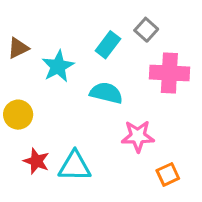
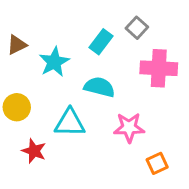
cyan triangle: (75, 166) -> (70, 123), moved

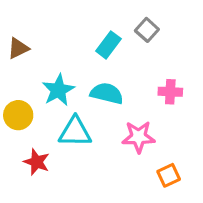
cyan star: (54, 62) -> (58, 90), moved
pink cross: (159, 68) -> (170, 92), moved, size x0.6

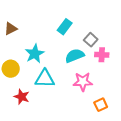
gray square: (147, 30) -> (91, 40), moved
cyan semicircle: (107, 93) -> (75, 56), moved, turned -36

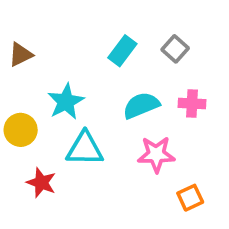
gray square: (91, 40) -> (175, 49), moved

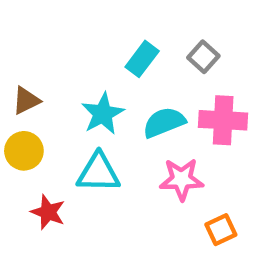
brown triangle: (21, 55) -> (26, 101), moved
cyan star: (66, 102) -> (103, 114), moved
pink cross: (192, 103) -> (223, 120), size x1.5

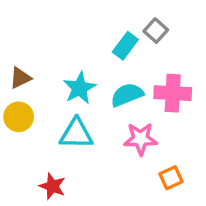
gray square: (203, 57) -> (156, 30), moved
cyan rectangle: (142, 59) -> (125, 46), moved
red star: (48, 212) -> (52, 186), moved

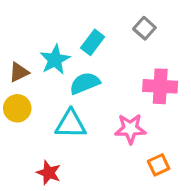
cyan rectangle: (125, 46) -> (93, 42), moved
cyan star: (80, 88) -> (55, 60), moved
cyan semicircle: (127, 95) -> (85, 83), moved

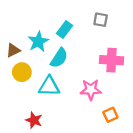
gray square: (144, 28) -> (101, 20), turned -32
cyan semicircle: (85, 83) -> (59, 58), turned 145
yellow circle: (17, 108) -> (22, 72), moved

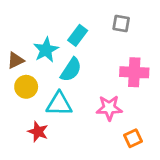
red star: (34, 120) -> (38, 132), moved

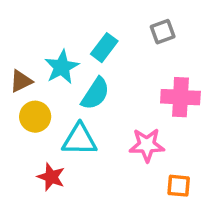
gray square: (121, 24) -> (163, 32), turned -30
orange square: (133, 138) -> (179, 186), turned 30

